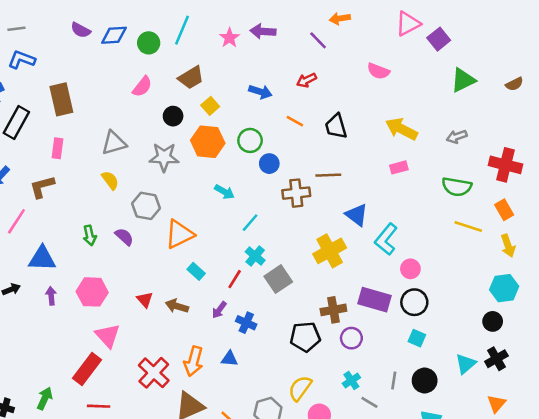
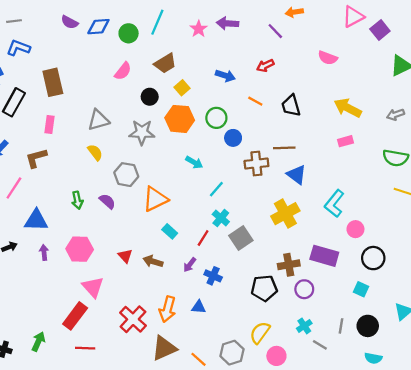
blue triangle: (357, 215) -> (296, 175), moved
black circle: (414, 302) -> (373, 258), moved

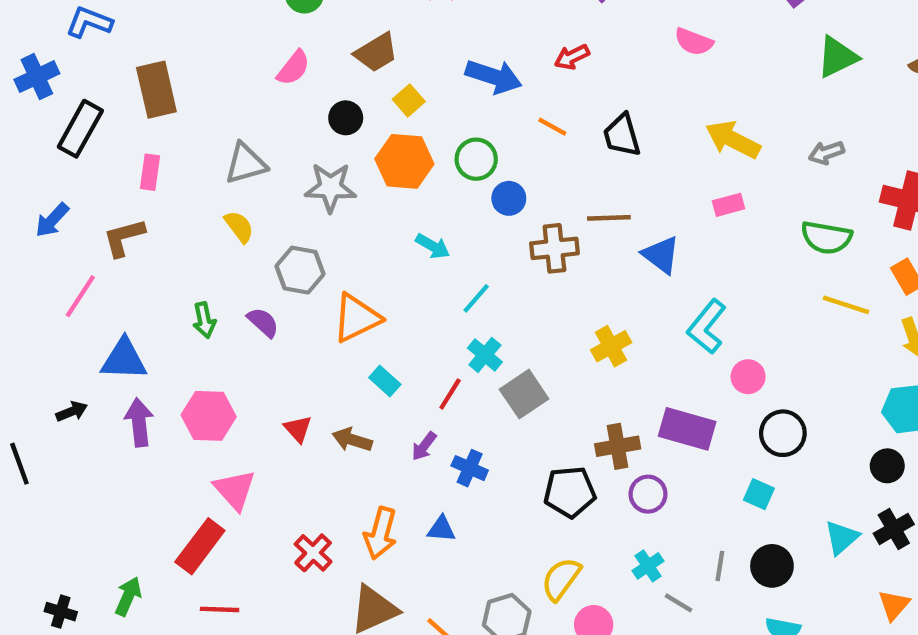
blue arrow: (225, 76) -> (494, 77), size x1.4
blue triangle: (296, 175) -> (661, 255), moved
yellow cross: (285, 214) -> (611, 346), size x0.7
purple arrow: (44, 252) -> (139, 422), size x1.5
red cross: (133, 319) -> (313, 553), size x0.7

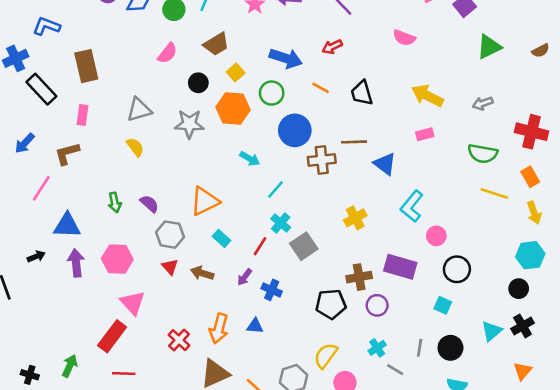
black rectangle: (80, 129) -> (41, 89), turned -72
green circle: (476, 159) -> (272, 93), moved
blue circle: (509, 198) -> (295, 130), size x1.6
gray hexagon: (300, 270) -> (170, 235), moved

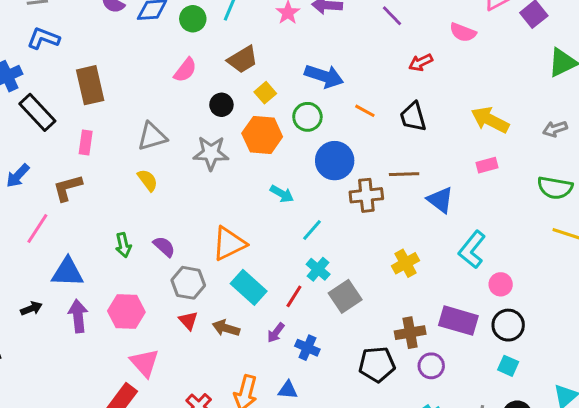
pink semicircle: (404, 38) -> (463, 32), moved
red arrow: (332, 47) -> (421, 63), moved
cyan rectangle: (221, 238) -> (249, 287), size x1.6
black circle: (457, 269) -> (508, 325), moved

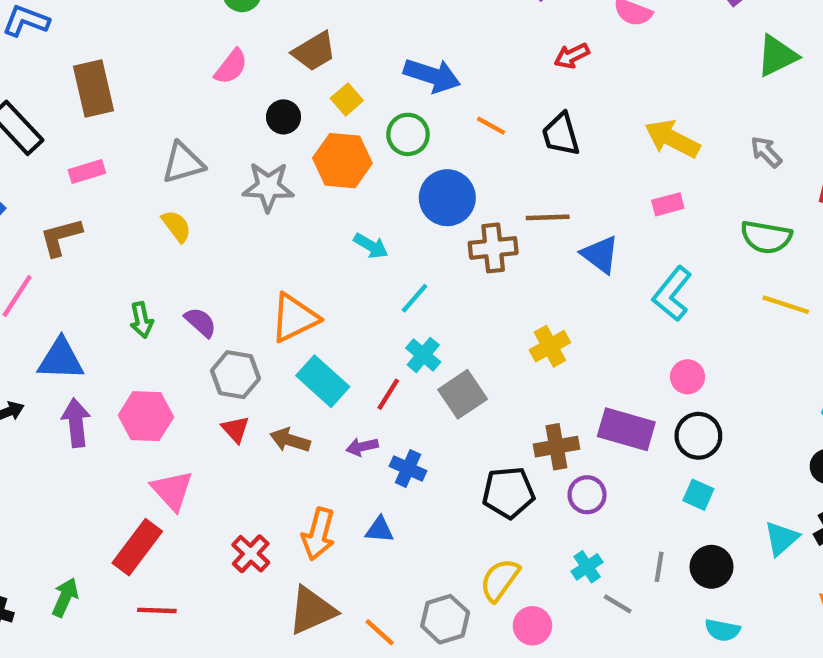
gray arrow: (555, 129) -> (766, 152), turned 65
pink rectangle: (86, 142) -> (87, 172), turned 65
cyan L-shape: (472, 250) -> (672, 294), moved
purple arrow: (276, 333) -> (362, 447), turned 40

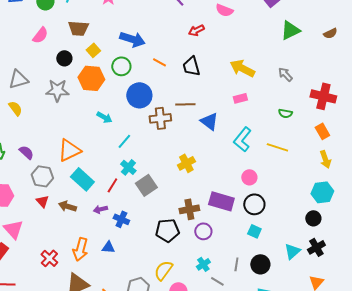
brown trapezoid: (314, 51) -> (78, 28), turned 35
green semicircle: (766, 237) -> (285, 113), size x0.6
yellow line: (786, 305) -> (277, 147), moved

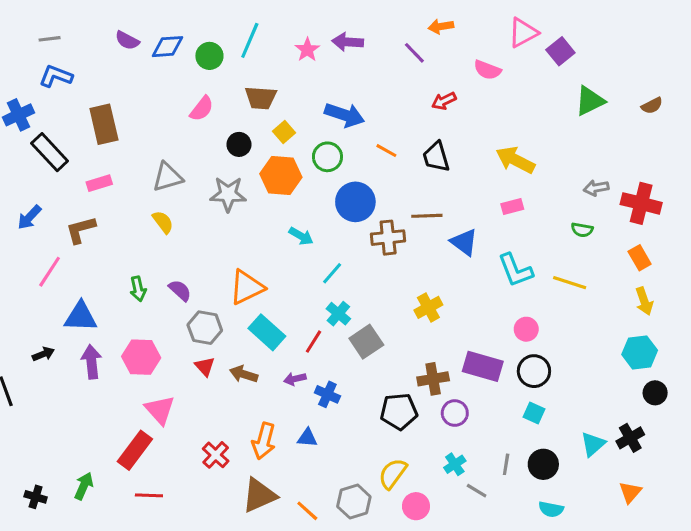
gray arrow: (285, 74) -> (596, 188), moved, turned -56
cyan L-shape: (242, 139) -> (515, 270), turned -60
black circle: (313, 218) -> (655, 393), moved

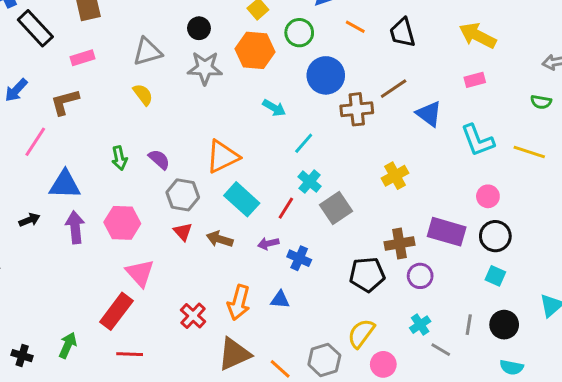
black circle: (239, 144) -> (199, 28), moved
brown line: (427, 216) -> (394, 89), turned -32

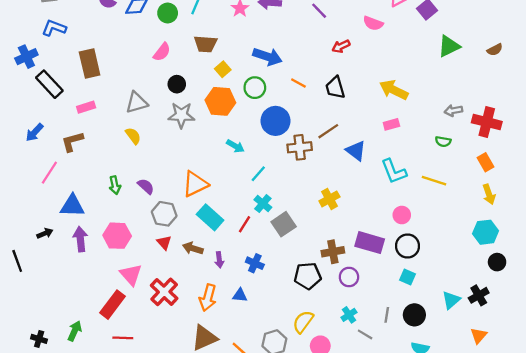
purple arrow: (268, 243) -> (219, 260), moved, turned -84
red cross: (193, 316) -> (164, 292), moved, size x1.4

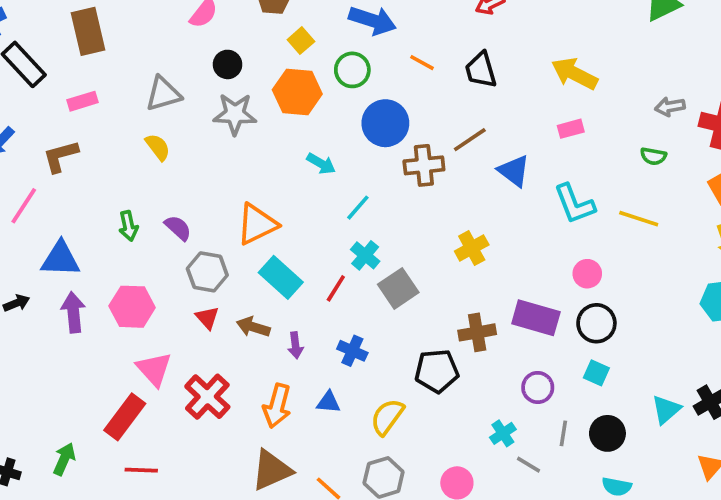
purple circle: (349, 277) -> (538, 387), moved
yellow semicircle: (303, 322) -> (387, 417), moved

